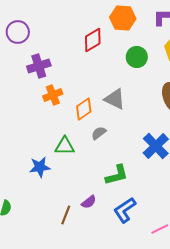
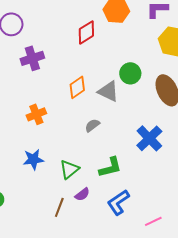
green circle: (137, 57) -> (130, 73), moved
orange cross: (53, 95) -> (36, 114), moved
orange diamond: (84, 109) -> (77, 87), moved
green triangle: (65, 146) -> (69, 169), moved, turned -40

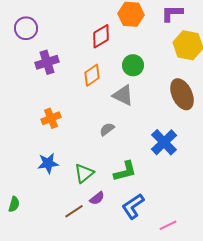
green circle: (130, 73) -> (133, 65), moved
orange diamond: (77, 87) -> (92, 75), moved
brown line: (59, 207) -> (74, 211), turned 36

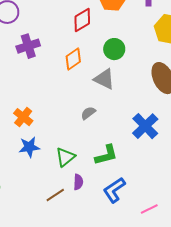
orange cross: (51, 118) -> (23, 117), moved, turned -30
purple semicircle: (97, 198) -> (78, 182), turned -49

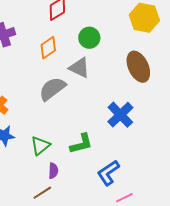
gray semicircle: (88, 113) -> (52, 89), moved, size x1.8
blue L-shape: (114, 190) -> (108, 173), moved
brown line: (55, 195) -> (42, 193), moved

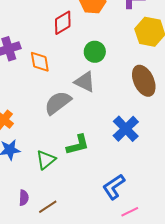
orange diamond: (48, 48) -> (40, 62), moved, turned -65
green L-shape: (81, 144) -> (78, 145), moved
purple semicircle: (53, 171) -> (24, 198), moved

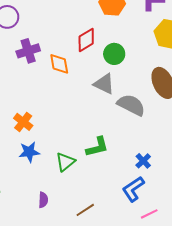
red diamond: (63, 23) -> (86, 40), moved
gray semicircle: (58, 103) -> (131, 105), moved, turned 64
blue cross: (126, 129) -> (143, 161), moved, size x0.6
brown line: (48, 207) -> (85, 210), moved

